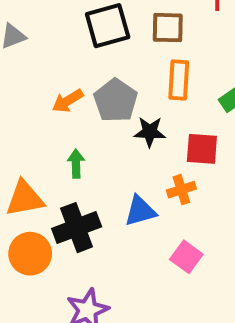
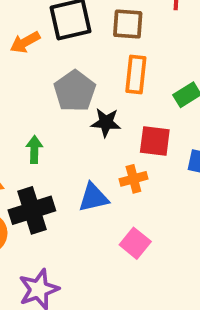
orange arrow: (68, 101) -> (25, 42), moved

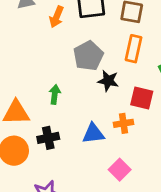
orange arrow: (25, 42) -> (57, 17), turned -45
black cross: (32, 210) -> (48, 138), size x0.7

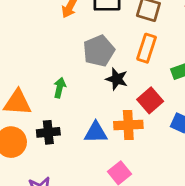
red square: (142, 98) -> (150, 100), turned 30
orange cross: (124, 123) -> (128, 125), size x1.4

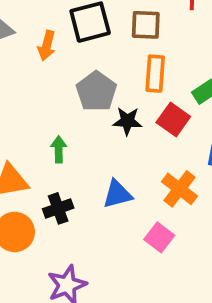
red square: (150, 100) -> (173, 119), moved
orange cross: (128, 125) -> (179, 189), moved, turned -36

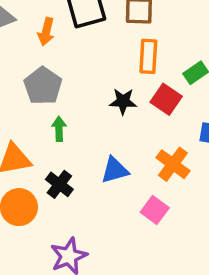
gray pentagon: (96, 91) -> (43, 86), moved
black cross: (58, 208) -> (59, 184), turned -32

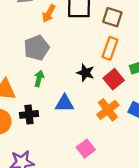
orange cross: (173, 164) -> (108, 110), moved
blue triangle: (115, 170) -> (64, 103), moved
black cross: (59, 184) -> (29, 114), turned 30

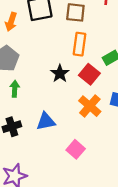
black star: (85, 73) -> (60, 73), turned 30
blue triangle: (64, 103) -> (46, 121), moved

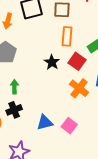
green arrow: (15, 89) -> (14, 87), moved
blue triangle: (46, 121) -> (45, 122), moved

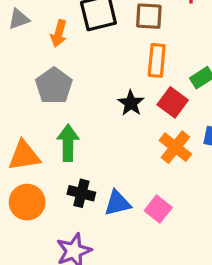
green arrow: (14, 87) -> (68, 143), size x1.5
black cross: (14, 110) -> (81, 193), moved, turned 35

